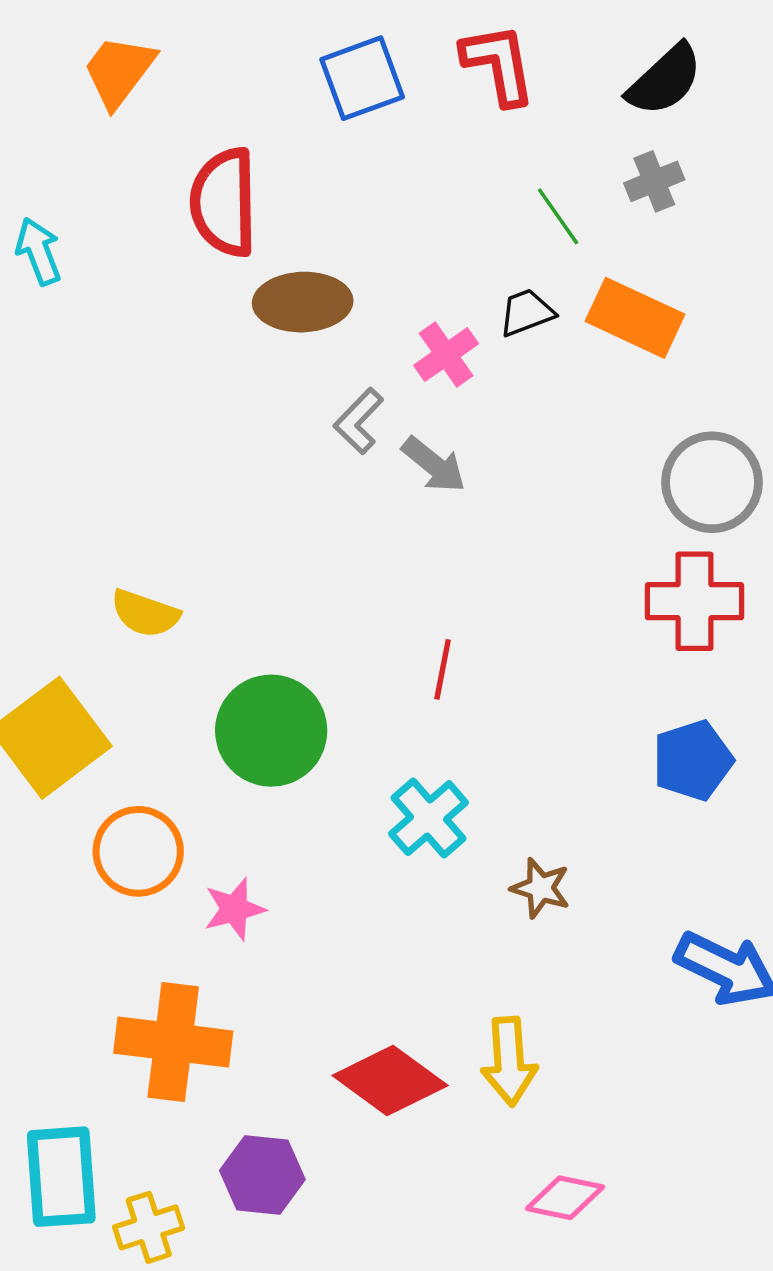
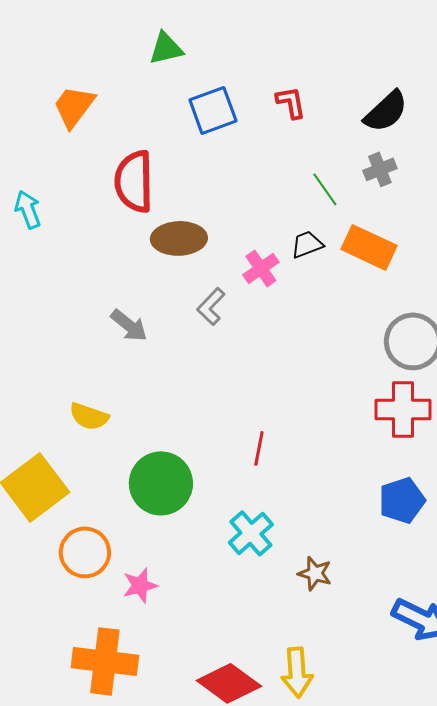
red L-shape: (499, 64) -> (291, 102), size x0.7
gray arrow: (434, 465) -> (129, 325), moved

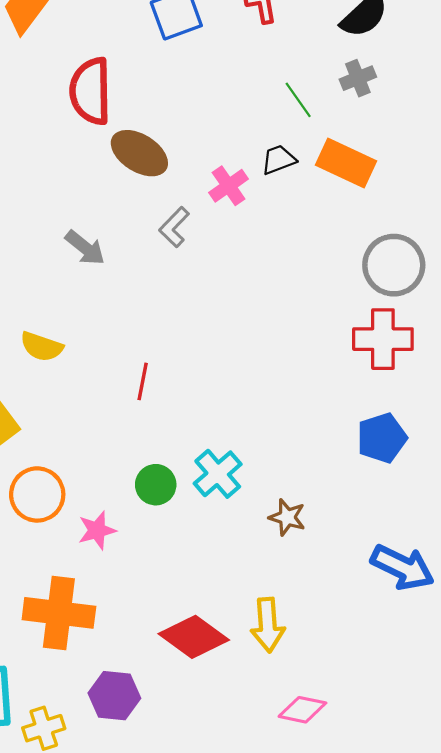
brown ellipse: (179, 238) -> (139, 153), turned 34
red line: (259, 448) -> (143, 381), moved
green circle: (161, 483) -> (156, 485), moved, size x0.6

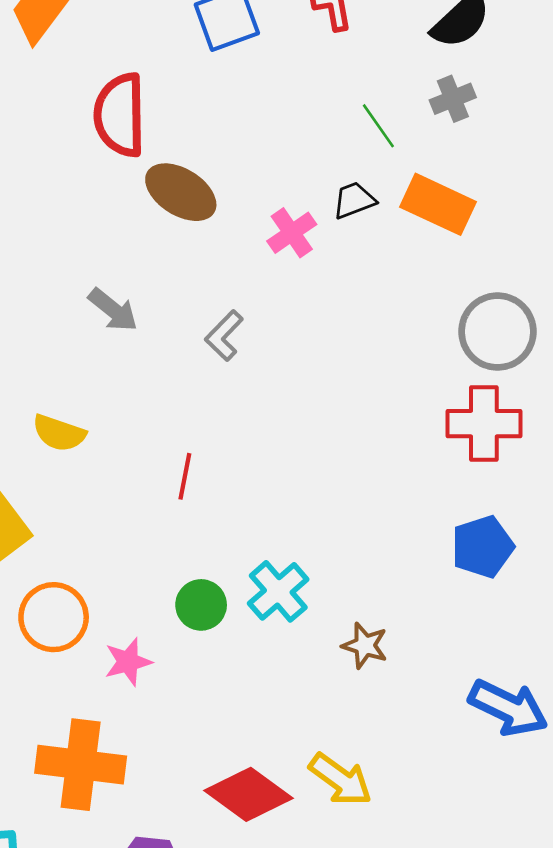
gray L-shape: (174, 227) -> (224, 336), moved
yellow arrow: (268, 625) -> (340, 780), turned -50

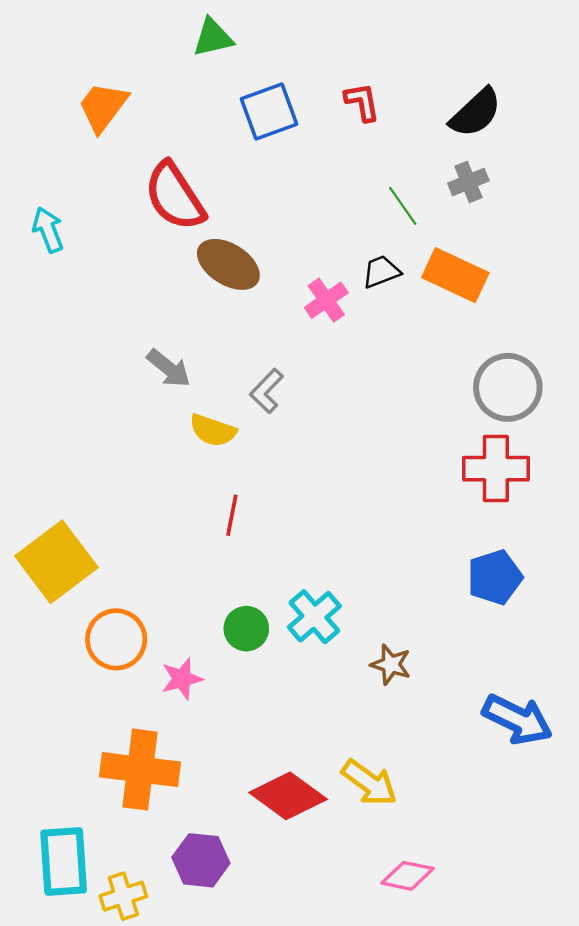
red semicircle: (120, 115) -> (175, 196), turned -32
yellow semicircle: (59, 433) -> (213, 430), moved

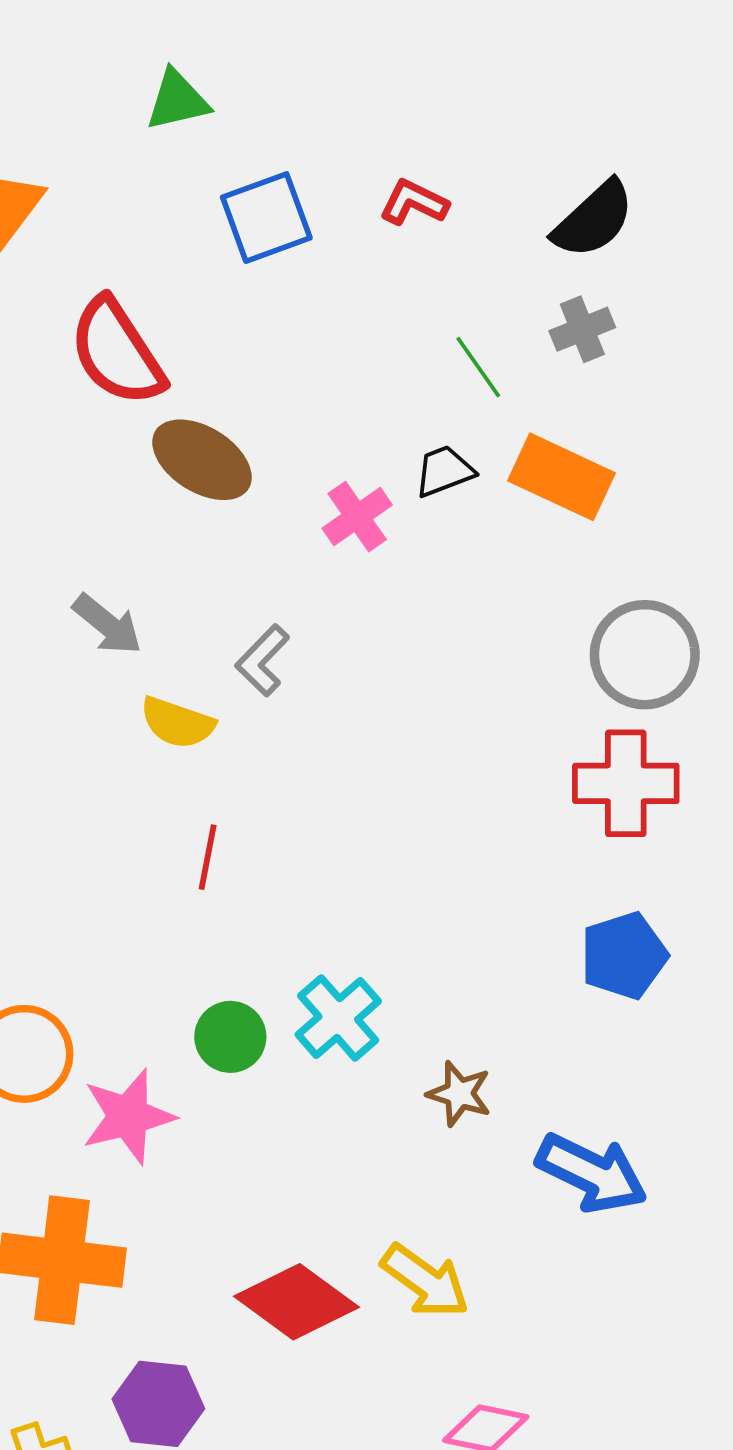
red L-shape: (362, 102) -> (414, 202), turned -54
pink star: (182, 679) -> (128, 1116), size x1.4
blue arrow: (517, 719) -> (592, 1173), moved

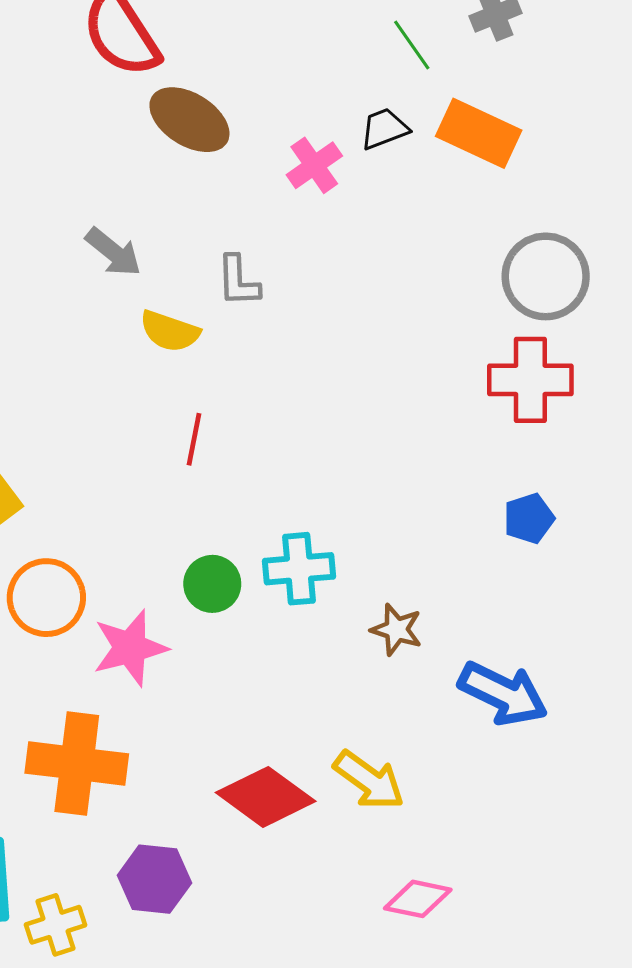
gray L-shape: (263, 660) -> (238, 281), turned -46
blue pentagon: (624, 956) -> (529, 518), size x0.7
cyan cross: (338, 1018) -> (299, 569), turned 36

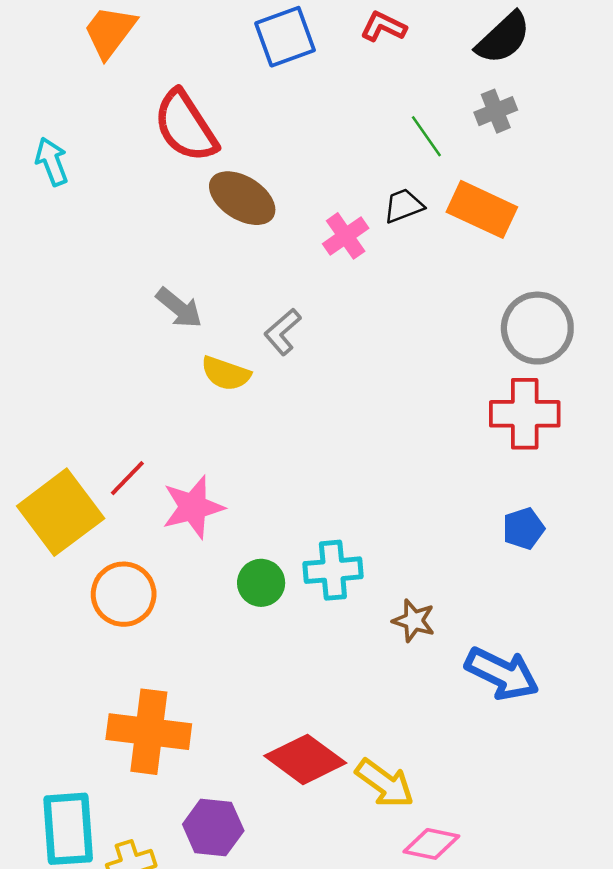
gray L-shape: (238, 281) -> (283, 332), turned 51
red line: (194, 439) -> (127, 478), moved, turned 33
pink star: (130, 648) -> (193, 507), moved
yellow arrow: (369, 780) -> (385, 783), moved

